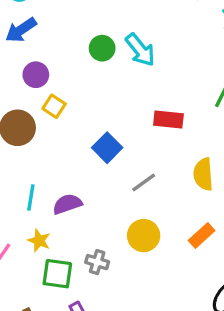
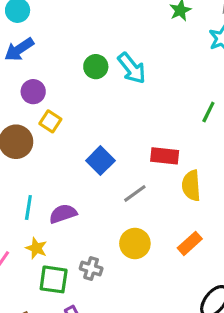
red rectangle: (168, 119) -> (165, 156), moved

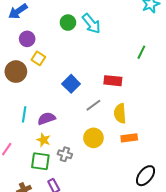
yellow semicircle: (191, 186) -> (120, 113), moved
orange rectangle: (190, 243) -> (129, 138), turned 35
yellow star: (36, 248) -> (43, 140), moved

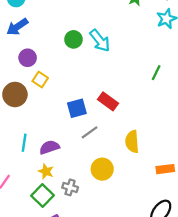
red rectangle: (113, 81) -> (108, 101), moved, turned 30
blue square: (71, 84) -> (77, 108), turned 30
gray line: (93, 105) -> (90, 132), moved
orange rectangle: (129, 138) -> (165, 169), moved
green square: (40, 161) -> (43, 195), turned 36

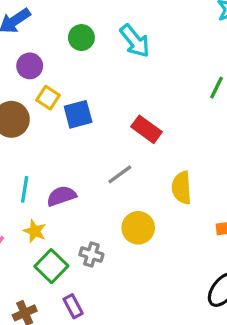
green circle: (73, 39) -> (81, 38), moved
blue square: (77, 108) -> (78, 114), moved
yellow star: (46, 171) -> (35, 231), moved

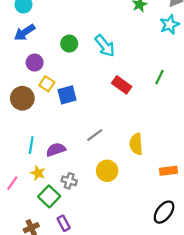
red rectangle: (147, 129) -> (122, 85), moved
gray cross: (91, 254) -> (69, 181), moved

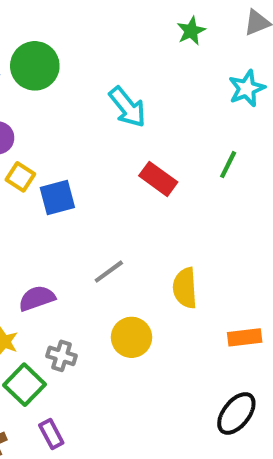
cyan star: (170, 25) -> (247, 88), moved
green circle: (69, 44) -> (35, 66), moved, size x1.5

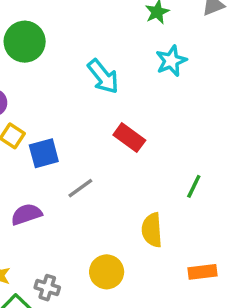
cyan star: (247, 88) -> (171, 61), moved
green line: (228, 165) -> (194, 186), moved
gray line: (109, 272) -> (80, 188), moved
purple semicircle: (37, 298) -> (26, 214), moved

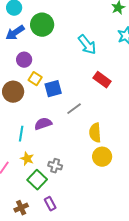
yellow semicircle: (152, 230) -> (95, 133), moved
yellow circle: (107, 272) -> (102, 157), moved

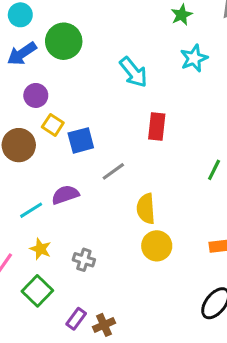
red rectangle: (102, 80) -> (157, 126), turned 60
cyan line: (21, 134) -> (31, 210), turned 49
green square: (37, 180) -> (37, 291), moved
purple rectangle: (50, 204) -> (76, 319), turned 64
brown cross: (21, 208) -> (104, 325), moved

